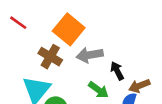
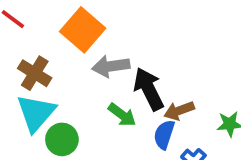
brown cross: (50, 57) -> (35, 73), moved
black arrow: (117, 71) -> (149, 89), size x1.6

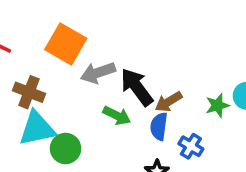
cyan triangle: (36, 113) -> (37, 129), turned 48

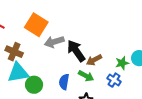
green arrow: (117, 116) -> (86, 76), moved
blue semicircle: (159, 126) -> (64, 82), moved
blue cross: (191, 146) -> (114, 80), moved

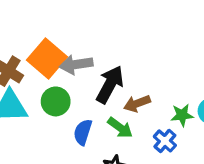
orange square: (36, 25) -> (47, 59), moved
black arrow: (76, 51) -> (110, 84), turned 55
green circle: (34, 85) -> (56, 101), moved

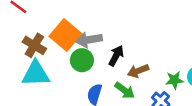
black arrow: (110, 84) -> (116, 56), size x0.7
green circle: (56, 101) -> (82, 60), moved

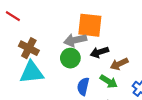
orange square: (65, 35) -> (90, 25), moved, turned -30
black arrow: (116, 56) -> (99, 52), turned -132

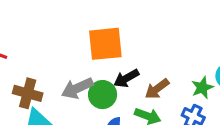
gray arrow: (75, 40) -> (77, 88), moved
green circle: (70, 58) -> (103, 95), moved

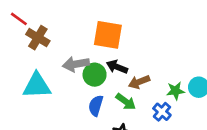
black arrow: (126, 78) -> (117, 67), turned 36
brown cross: (28, 93) -> (38, 38), moved

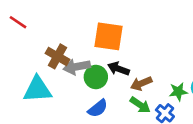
brown cross: (38, 38) -> (58, 56), moved
green arrow: (126, 102) -> (140, 105), moved
blue semicircle: (96, 106) -> (98, 108), turned -144

